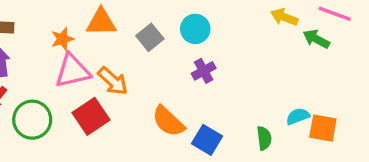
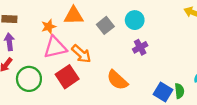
blue square: (207, 140) -> (163, 92), moved

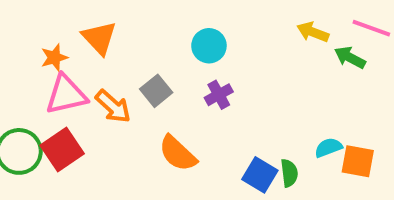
orange triangle: (74, 16) -> (99, 38), turned 48
gray square: (105, 25) -> (156, 91), moved
red square: (67, 77) -> (62, 150), moved

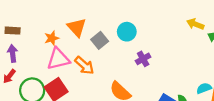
cyan circle: (209, 46) -> (127, 32), moved
gray square: (156, 91) -> (100, 40), moved

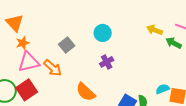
orange triangle: (77, 27) -> (15, 23), moved
cyan circle: (127, 32) -> (103, 33), moved

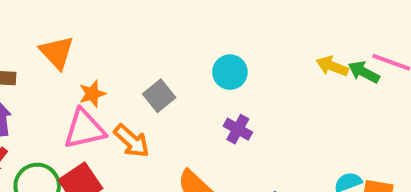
orange star: (23, 43) -> (92, 94), moved
green arrow: (174, 43) -> (364, 72), moved
purple cross: (107, 62) -> (238, 129), turned -32

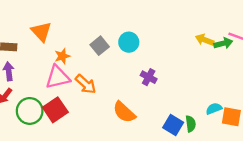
cyan circle: (230, 72) -> (129, 42), moved
green arrow: (364, 72) -> (223, 43), turned 138
gray square: (159, 96) -> (100, 46), moved

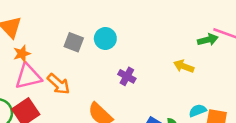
yellow arrow: (205, 40) -> (184, 66), moved
gray square: (100, 46) -> (74, 42), turned -30
orange star: (62, 56) -> (22, 54), moved

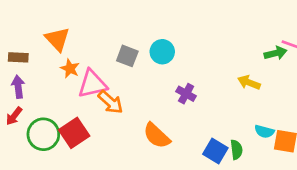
orange star: (22, 54) -> (70, 69), turned -30
pink triangle: (28, 76) -> (92, 84), moved
cyan semicircle: (198, 111) -> (264, 131), turned -144

